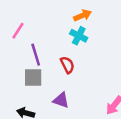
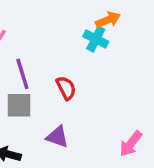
orange arrow: (83, 15) -> (108, 20), moved
cyan cross: (79, 36) -> (96, 39), moved

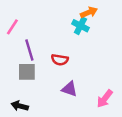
red semicircle: (66, 88) -> (60, 60), turned 126
purple triangle: (57, 137) -> (69, 89), moved

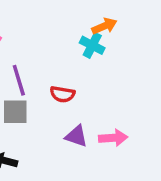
pink arrow: (105, 99) -> (113, 138), moved, turned -132

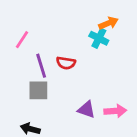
red semicircle: (62, 94) -> (66, 63), moved

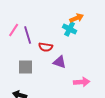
purple line: (41, 66) -> (28, 35), moved
purple triangle: (86, 110) -> (60, 62), moved

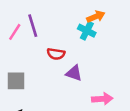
purple line: (28, 35) -> (33, 26), moved
gray square: (26, 67) -> (16, 81), moved

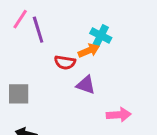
orange arrow: (96, 17) -> (89, 51), moved
pink line: (15, 32) -> (20, 19), moved

